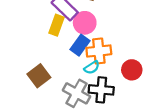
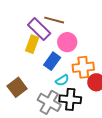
pink circle: (85, 23) -> (67, 42), moved
orange cross: (99, 51) -> (83, 67), moved

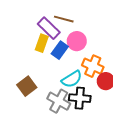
blue rectangle: (52, 61) -> (60, 50), moved
orange cross: (83, 67) -> (93, 66), turned 30
cyan semicircle: (62, 80) -> (72, 79), size x1.5

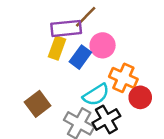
brown line: (64, 19) -> (86, 17), turned -60
purple rectangle: (49, 28) -> (66, 28), turned -50
black cross: (80, 98) -> (106, 119), turned -35

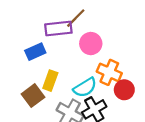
yellow rectangle: (57, 48) -> (50, 81), moved
blue rectangle: (80, 57) -> (35, 52), moved, turned 30

